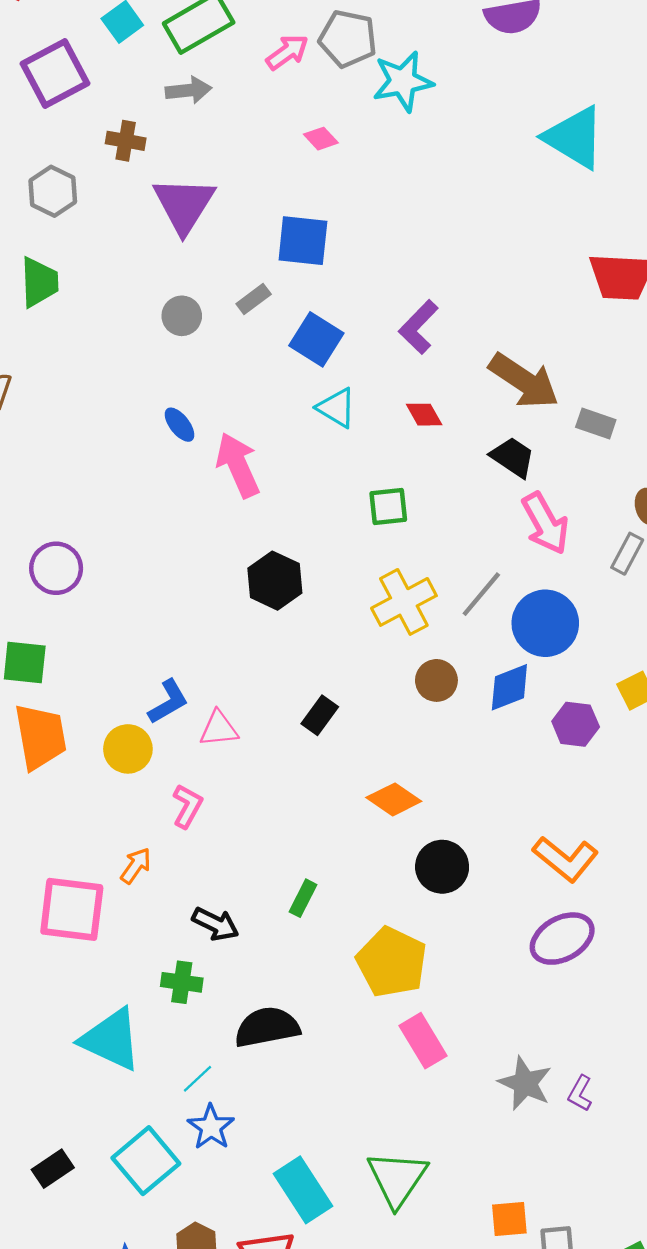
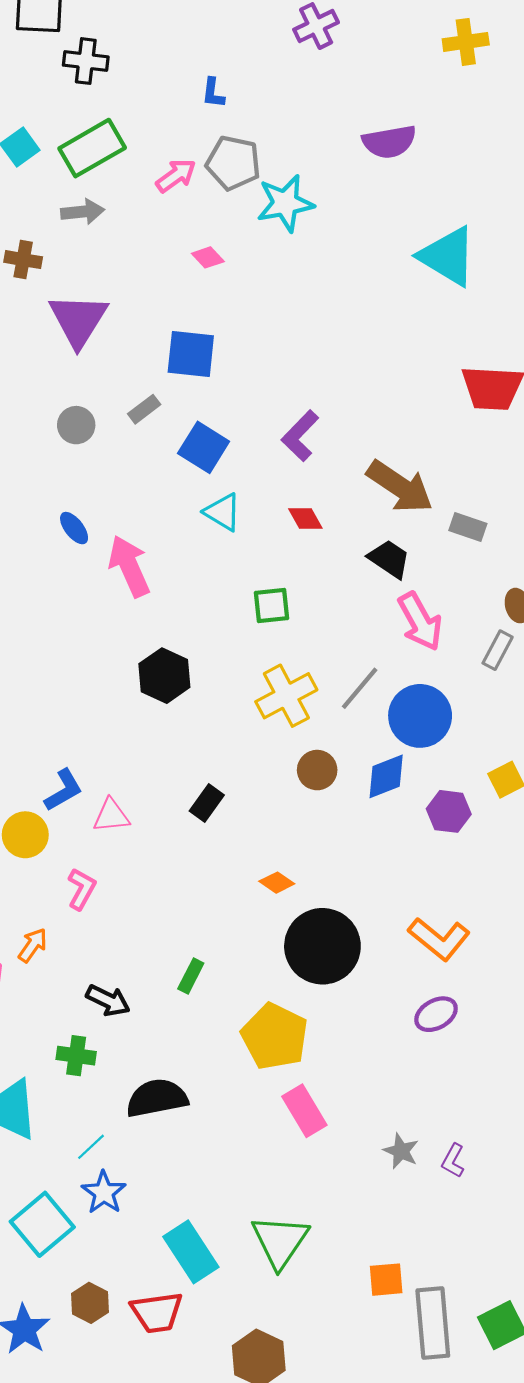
orange diamond: (394, 799) -> (277, 883), size x0.7
black circle: (442, 867) -> (322, 946), size x1.5
purple ellipse: (562, 939) -> (436, 1014), size x0.7
gray star: (525, 1083) -> (401, 1151), size x0.7

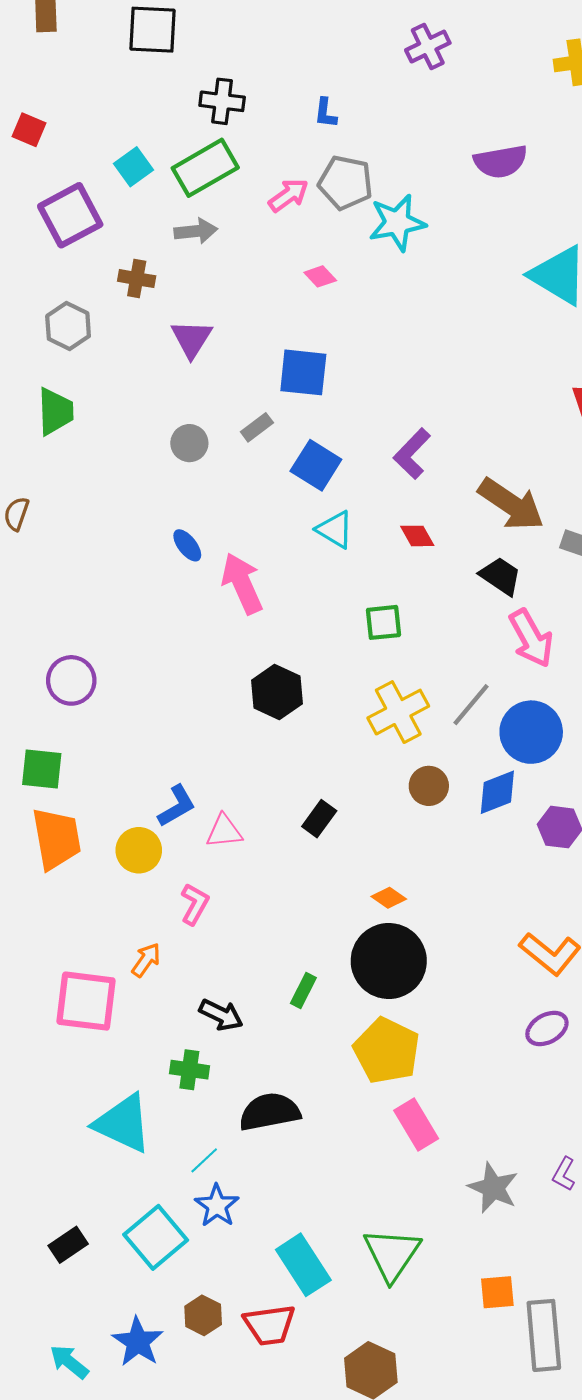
black cross: (86, 61) -> (222, 101), moved
purple triangle: (78, 320) -> (192, 339), size x0.7
black circle: (322, 946) -> (389, 961), moved
gray star: (401, 1151) -> (493, 1188), moved, size x1.4

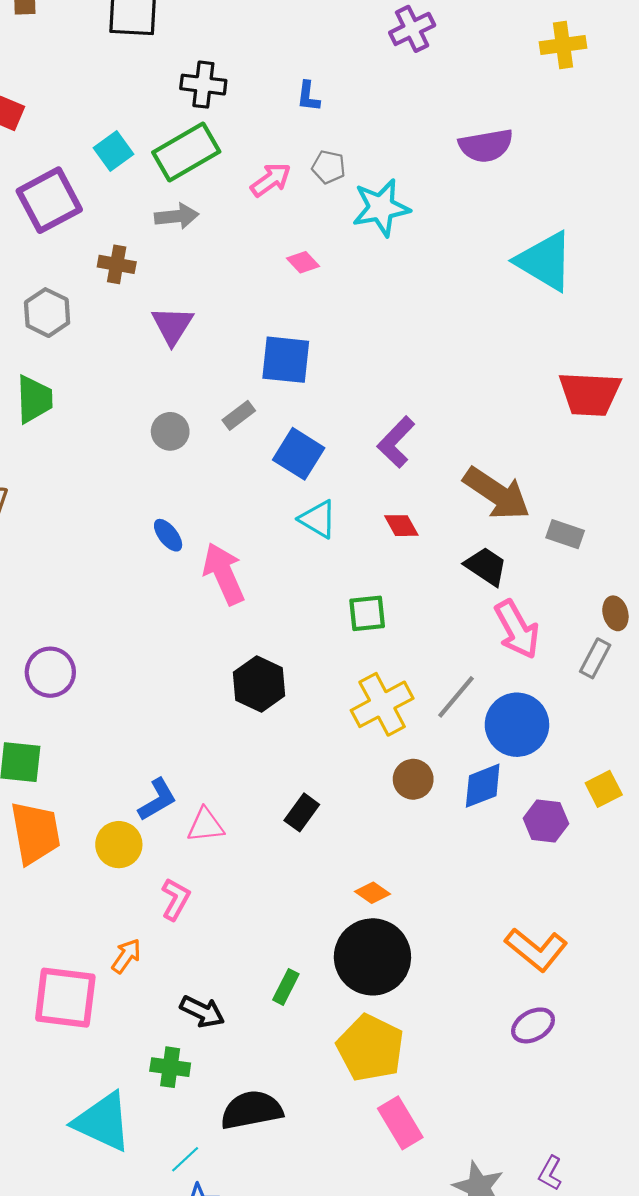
gray pentagon: (346, 183) -> (329, 167), size x0.6

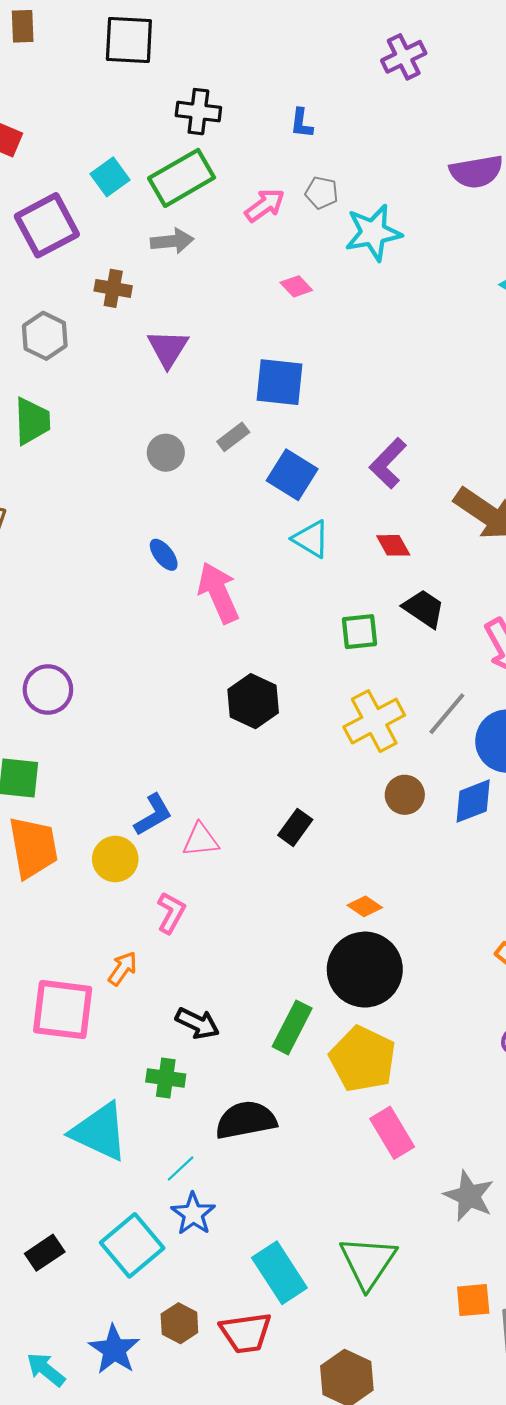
black trapezoid: (486, 566) -> (424, 608), moved
green rectangle: (286, 987) -> (292, 1027), moved, size x1.5

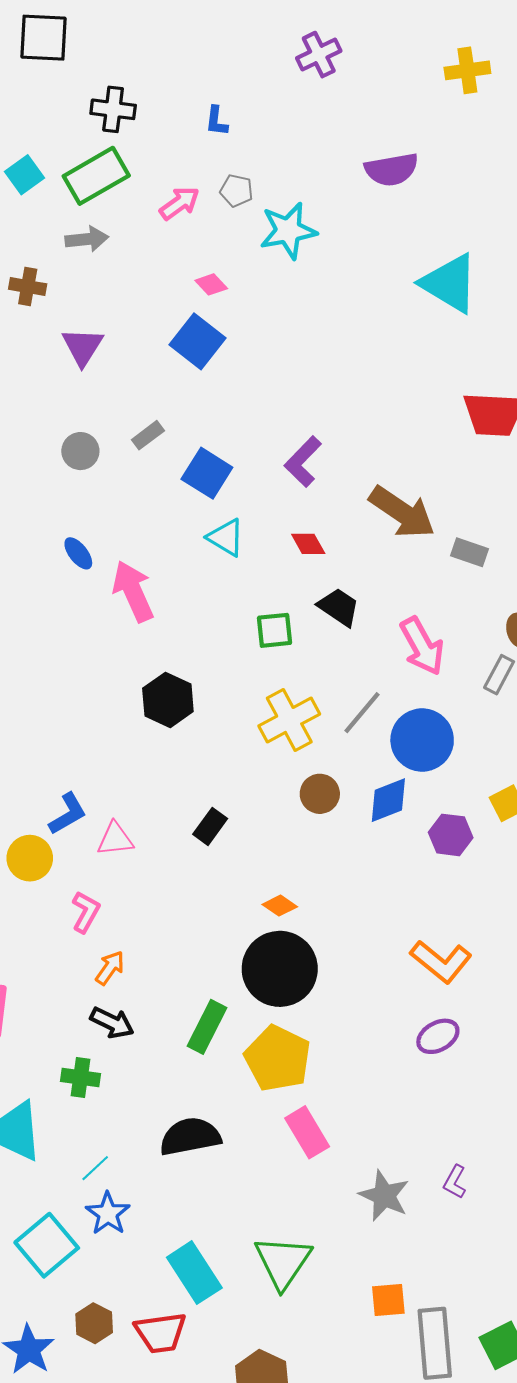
blue square: (279, 382) -> (197, 341), moved, turned 32
orange arrow: (123, 968) -> (110, 968), moved
black semicircle: (246, 1120) -> (190, 1137), moved

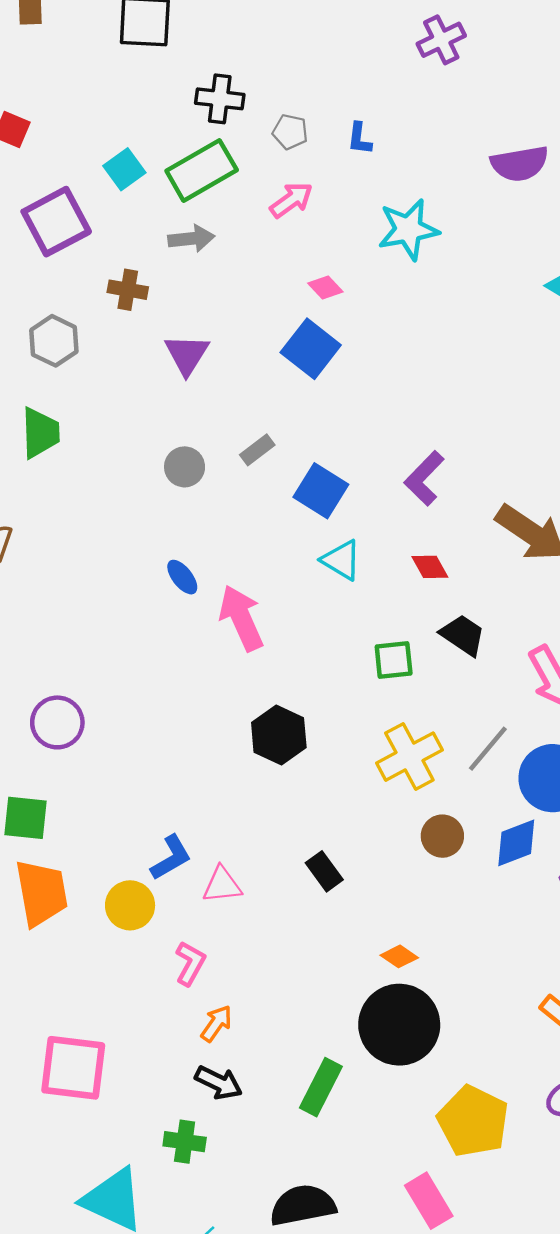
blue L-shape: (216, 121) -> (359, 139), moved
gray pentagon: (236, 191) -> (290, 132), moved
black rectangle: (210, 826) -> (324, 871), turned -72
yellow pentagon: (278, 1059) -> (473, 1121), moved

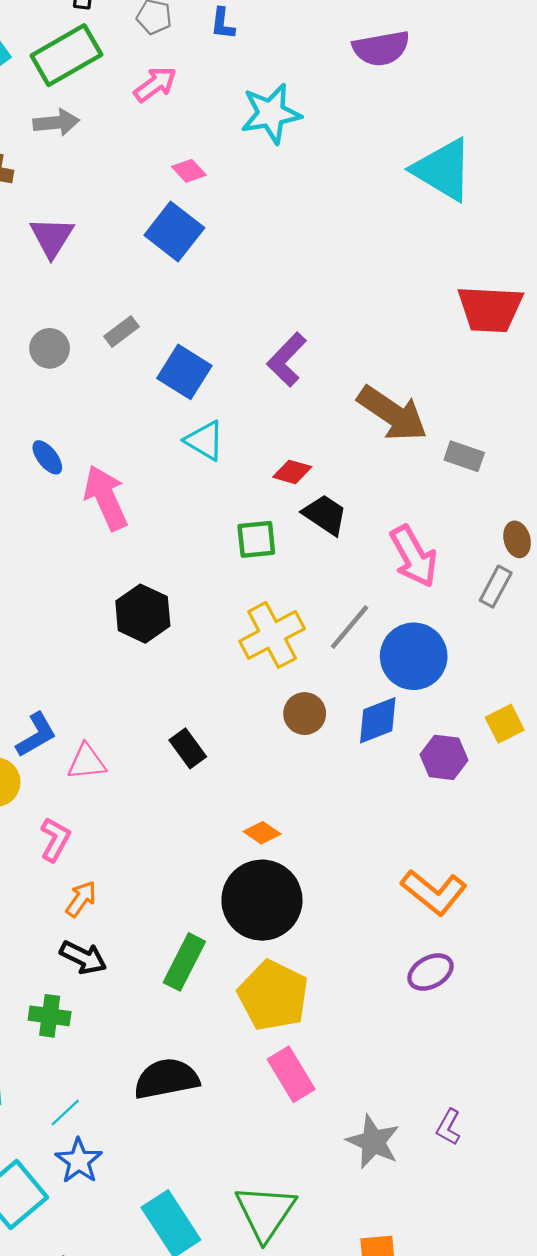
red diamond: (430, 567) -> (292, 472), moved, turned -45
yellow pentagon: (473, 1121) -> (273, 996), moved

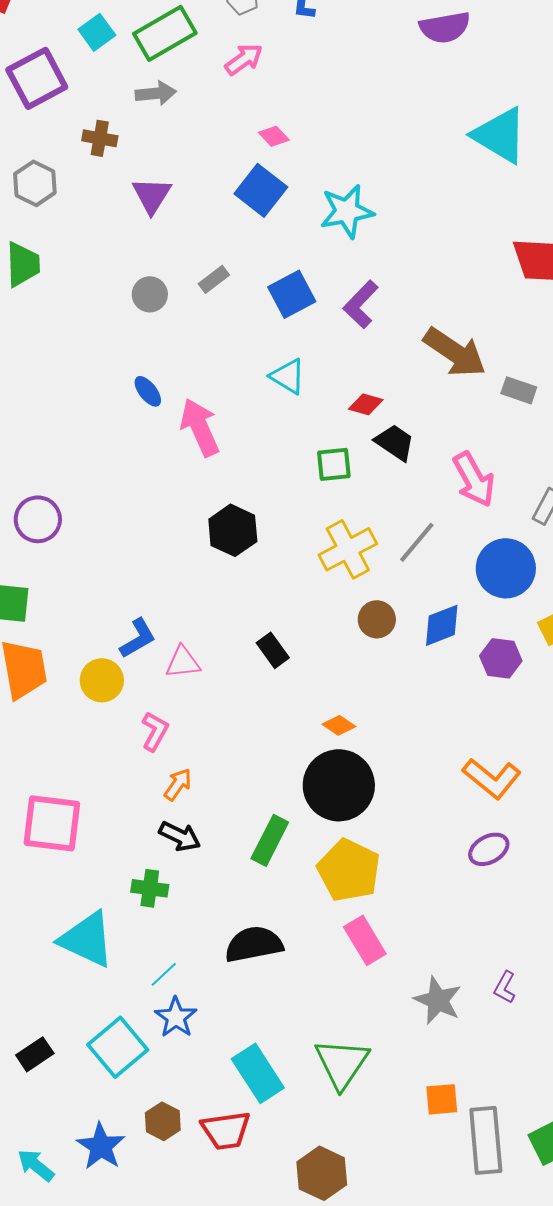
cyan star: (271, 114) -> (347, 211), moved
blue square: (184, 372) -> (292, 294), moved, turned 30
blue circle: (414, 656) -> (506, 568), moved

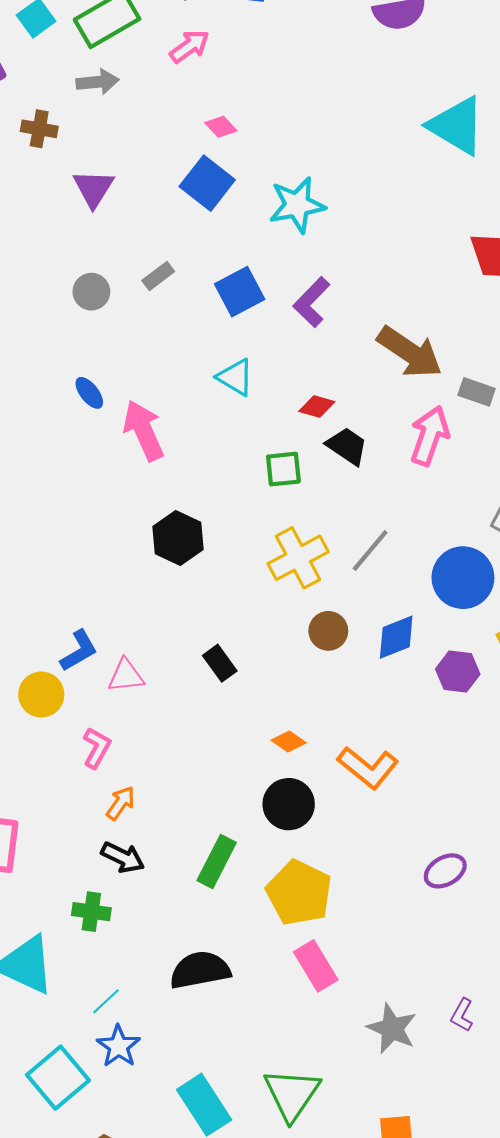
pink arrow: (474, 479) -> (430, 436), moved, turned -132
orange L-shape: (492, 778) -> (368, 768), moved
black circle: (339, 785) -> (289, 804), size x0.7

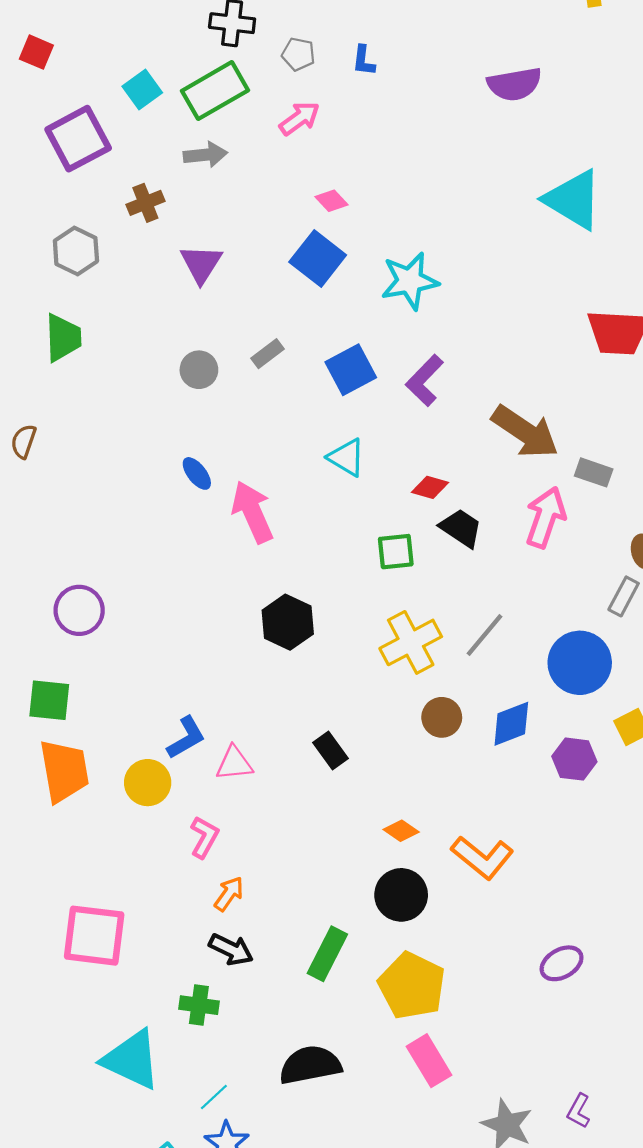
brown cross: (39, 129) -> (145, 203), turned -32

